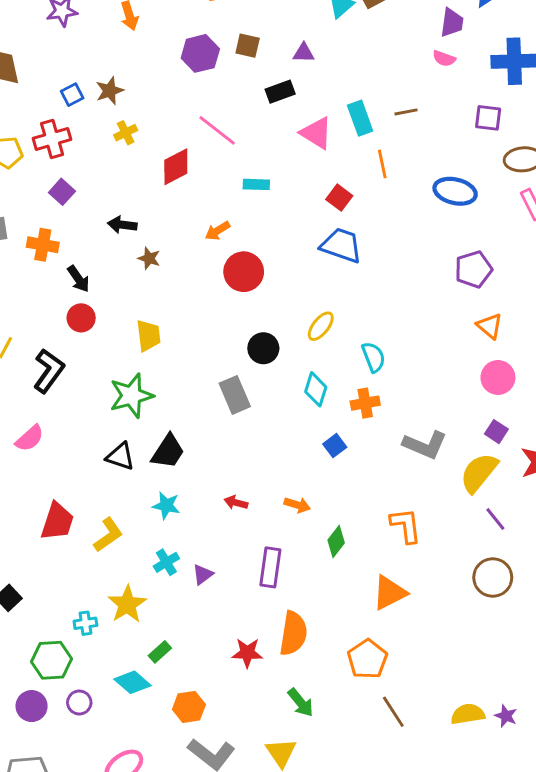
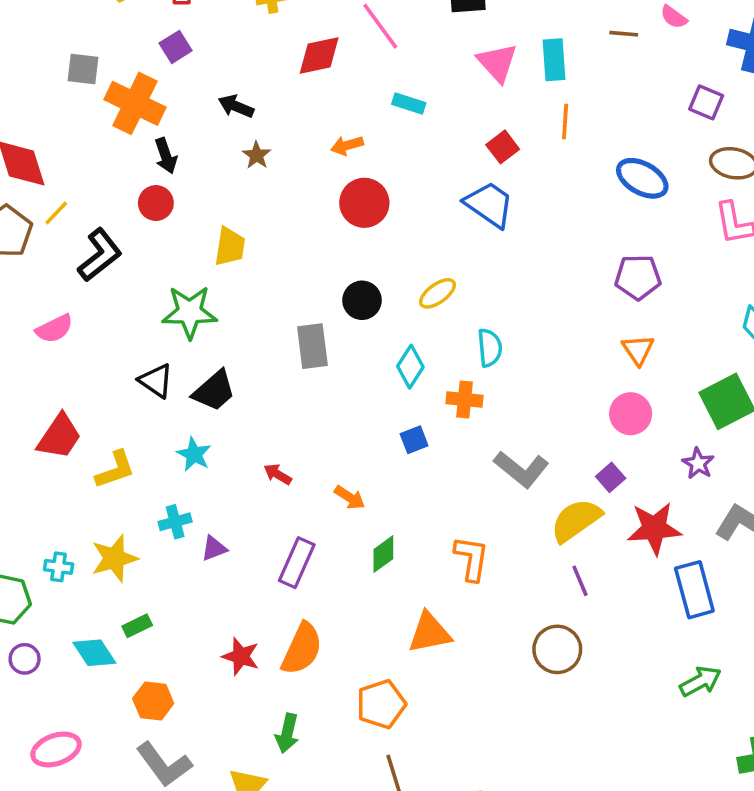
brown line: (406, 112) -> (624, 34), moved
orange cross: (43, 245) -> (135, 103), size x1.5
green arrow: (301, 703) -> (287, 733), turned 36

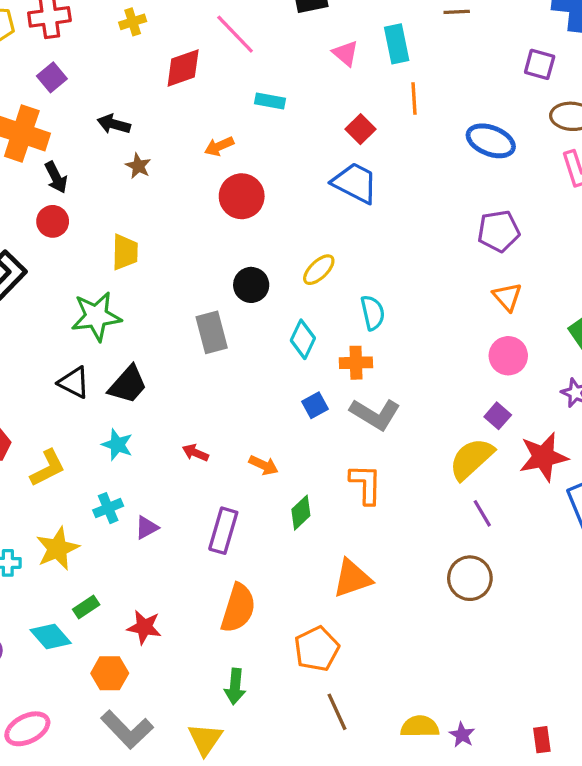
pink triangle: (497, 63) -> (345, 53), size x0.7
gray L-shape: (521, 469) -> (375, 414), moved
orange L-shape: (471, 558) -> (366, 484), moved
red star: (241, 656) -> (144, 627), moved

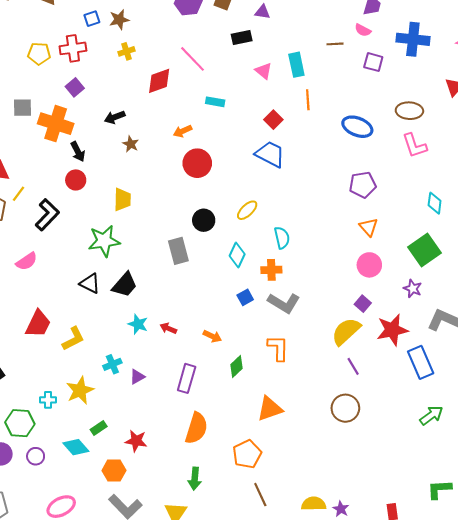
purple square: (540, 64) -> (373, 62), moved
black arrow: (114, 124) -> (115, 117), turned -36
cyan star: (117, 445) -> (138, 324), moved

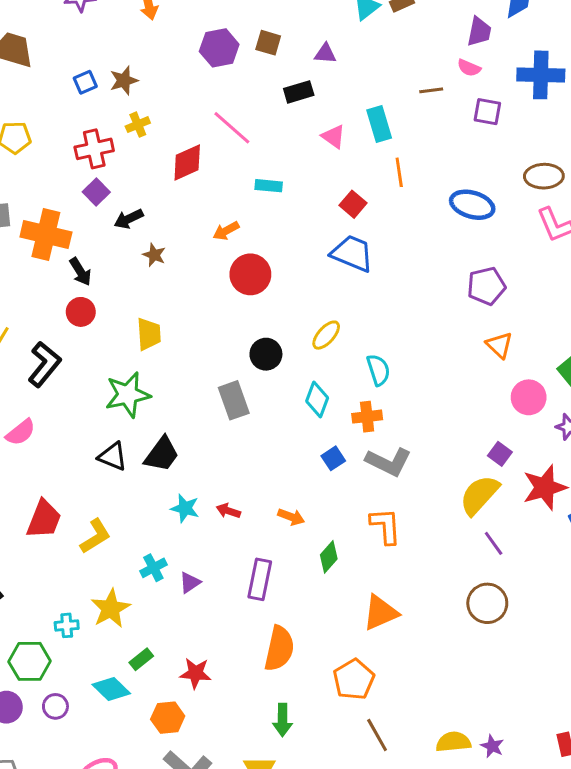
red cross: (73, 48) -> (94, 149), moved
purple square: (75, 87) -> (96, 192), moved
pink circle: (369, 265) -> (529, 397), moved

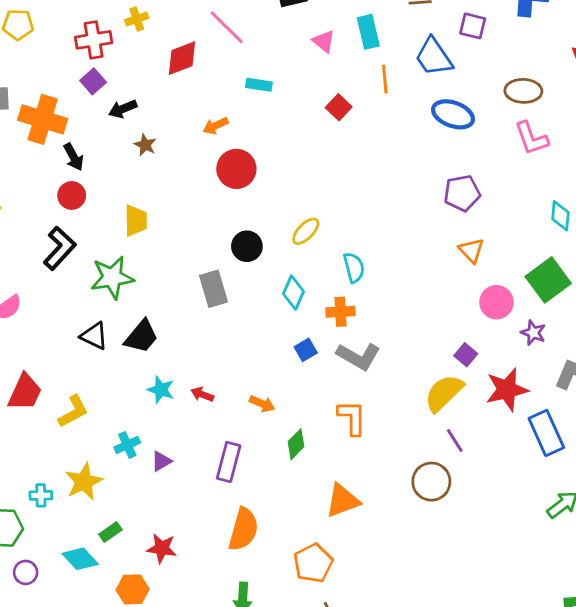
blue trapezoid: (352, 253) -> (434, 57), moved, turned -150
black L-shape: (44, 364) -> (60, 248), moved
brown circle: (487, 603) -> (431, 482), moved

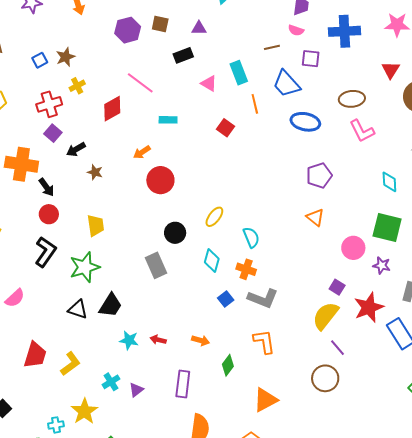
orange triangle: (471, 250) -> (315, 217), moved
green square: (548, 280) -> (387, 228), turned -32
orange cross: (340, 312) -> (246, 269), turned 30

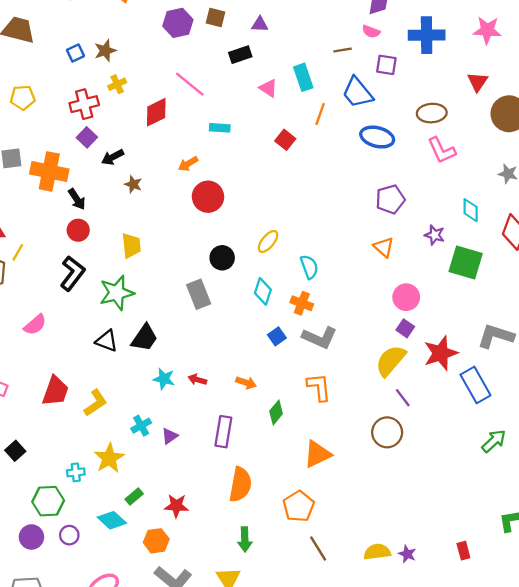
orange line: (255, 104) -> (320, 114), turned 30
pink circle: (353, 248) -> (406, 297), moved
purple star: (382, 265) -> (435, 235), moved

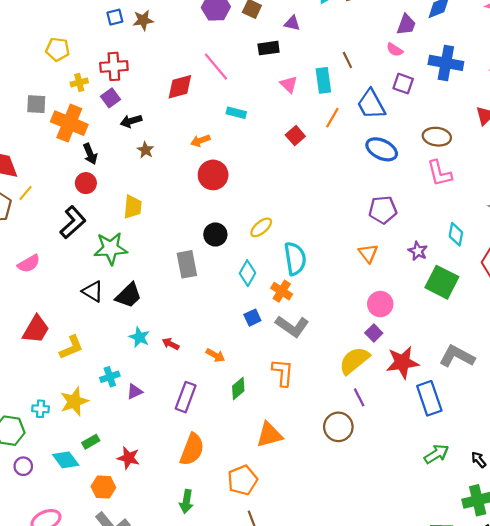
brown line: (343, 50) -> (347, 60), moved, turned 63
yellow cross: (117, 84) -> (79, 82), moved
cyan semicircle: (309, 267) -> (295, 259), size x1.4

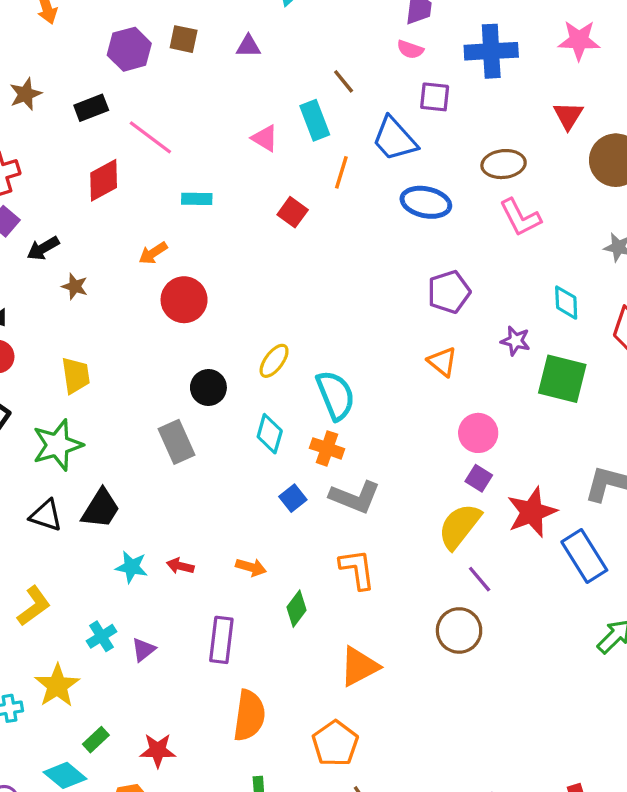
black rectangle: (269, 48) -> (91, 108), moved

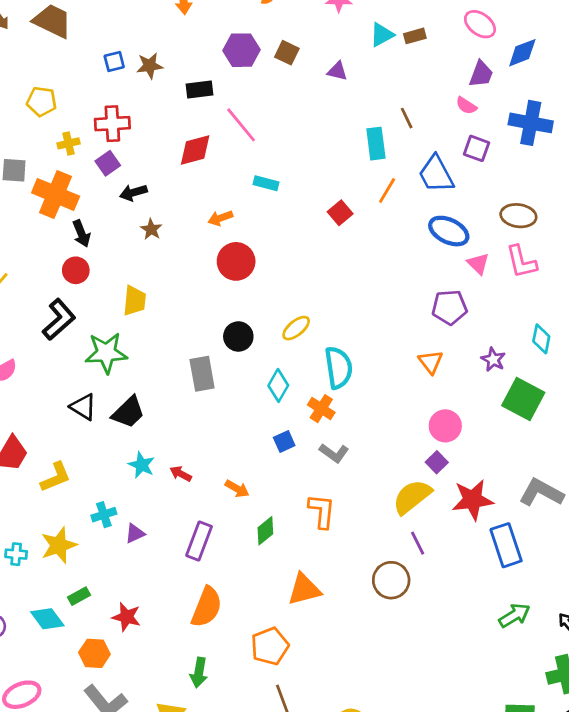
pink triangle: (265, 138) -> (478, 264), moved
gray L-shape: (355, 497) -> (334, 453), size x0.7

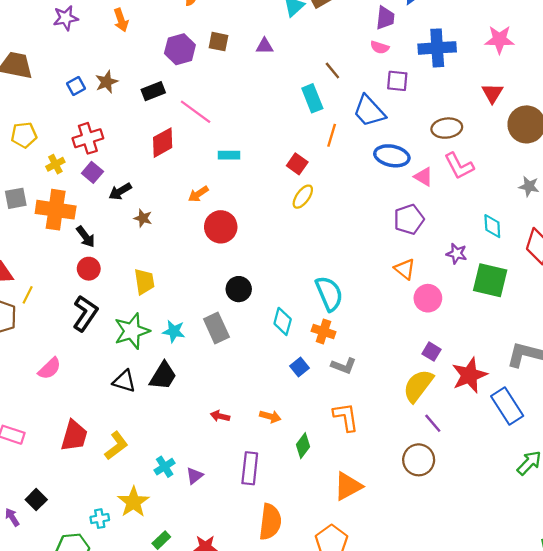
yellow ellipse: (296, 328) -> (303, 197), moved
pink circle: (445, 426) -> (428, 298), moved
cyan star: (142, 465) -> (174, 331), moved

